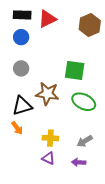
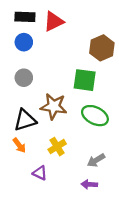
brown hexagon: (90, 25) -> (102, 48), moved
yellow cross: (50, 138) -> (57, 147), moved, turned -35
purple triangle: (48, 158) -> (40, 173), moved

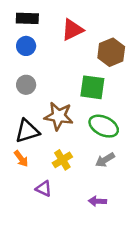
red triangle: (54, 21) -> (72, 30), moved
gray arrow: (96, 160) -> (105, 160), moved

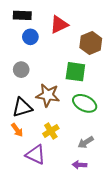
blue circle: (26, 46) -> (30, 37), moved
gray arrow: (105, 160) -> (86, 142), moved
purple triangle: (44, 189) -> (35, 155), size x1.5

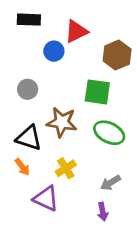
blue circle: (30, 37) -> (54, 51), moved
black triangle: (22, 107) -> (29, 138), turned 35
purple arrow: (80, 165) -> (103, 212), turned -104

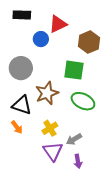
gray circle: (28, 89) -> (21, 68), size x1.5
brown star: (62, 122) -> (47, 93), turned -30
gray arrow: (110, 183) -> (74, 139), moved
purple triangle: (46, 198) -> (53, 151), moved, turned 30

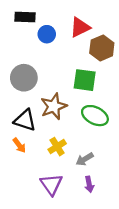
red triangle: (58, 24) -> (80, 27), moved
blue circle: (41, 39) -> (47, 34), moved
purple triangle: (53, 151) -> (51, 184), moved

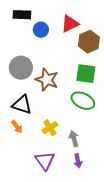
green square: (85, 80) -> (86, 74), moved
brown star: (54, 106) -> (47, 80), moved, turned -30
gray arrow: (85, 159) -> (74, 139), turned 105

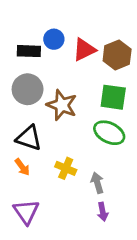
black rectangle: (22, 15) -> (29, 51), moved
red triangle: (70, 24) -> (84, 50), moved
yellow cross: (50, 128) -> (66, 168), turned -35
purple triangle: (45, 161) -> (26, 212), moved

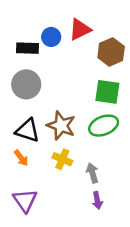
red triangle: (84, 50) -> (80, 29), moved
brown star: (62, 105) -> (61, 126), moved
green ellipse: (109, 133) -> (104, 126), turned -48

